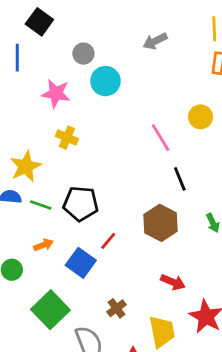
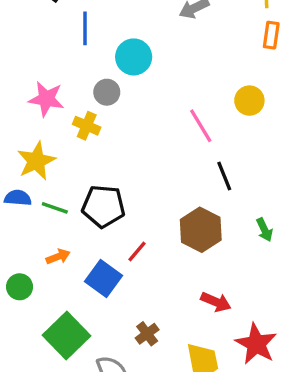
gray circle: (83, 54) -> (107, 92), moved
blue line: (17, 58) -> (85, 28), moved
pink star: (56, 93) -> (46, 99), moved

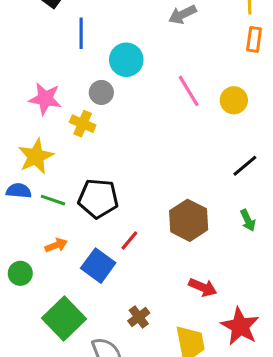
pink line: (201, 126) -> (189, 91), moved
black line: (224, 176) -> (245, 166), moved, turned 72

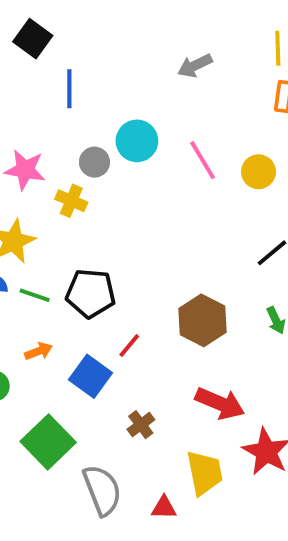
cyan circle: (126, 60) -> (137, 141), moved
red arrow: (203, 287) -> (220, 403), size x1.4
brown cross: (139, 317) -> (141, 425), moved

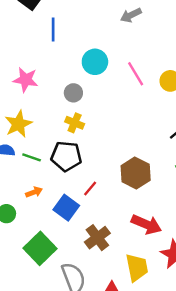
gray circle: (94, 162) -> (73, 93), moved
yellow cross: (71, 201) -> (75, 123), moved
brown cross: (141, 425) -> (97, 238), size x1.5

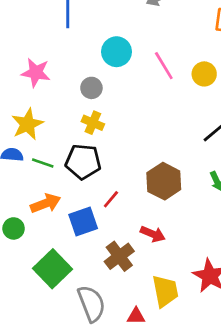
orange arrow: (34, 192) -> (46, 203), size x1.5
blue square: (66, 208) -> (83, 221), turned 35
red arrow: (146, 224) -> (153, 234), moved, size x0.7

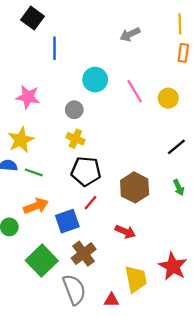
black pentagon: (83, 162) -> (86, 171), moved
brown cross: (119, 256) -> (84, 254), moved

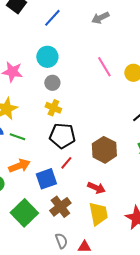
blue line: (55, 48) -> (52, 18), moved, turned 42
cyan circle: (95, 80) -> (47, 57), moved
yellow trapezoid: (136, 279) -> (98, 214), moved
gray semicircle: (74, 290) -> (61, 241), moved, size x0.6

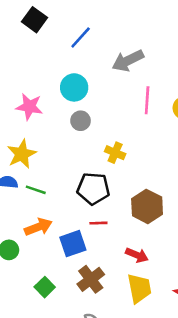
gray arrow: (100, 18) -> (128, 61), moved, size x1.4
pink line: (104, 67) -> (147, 100), turned 35
yellow cross: (53, 108) -> (115, 153), moved
red line: (66, 163) -> (98, 223), turned 48
green square: (24, 213) -> (45, 287), size x0.6

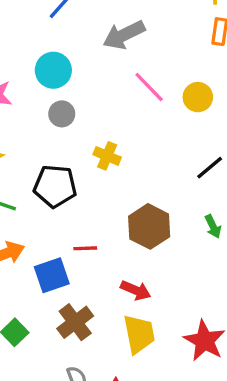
pink line: (147, 100) -> (149, 87), turned -48
black pentagon: (93, 189) -> (55, 186), moved

